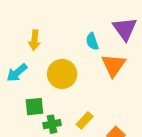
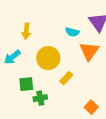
cyan semicircle: (92, 41) -> (72, 32), turned -56
yellow rectangle: (85, 120) -> (66, 78), moved

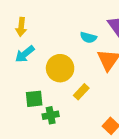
yellow arrow: (26, 31) -> (21, 27), moved
cyan arrow: (12, 57) -> (25, 54), moved

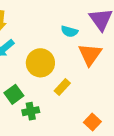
green square: (34, 99) -> (14, 94), turned -30

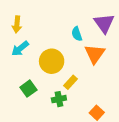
cyan semicircle: (69, 31) -> (77, 34), turned 56
green cross: (31, 111) -> (59, 99), moved

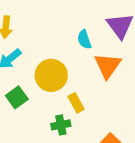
yellow rectangle: (71, 82) -> (76, 103), turned -72
green square: (28, 89) -> (17, 97), moved

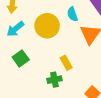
yellow circle: (51, 75) -> (47, 26), moved

